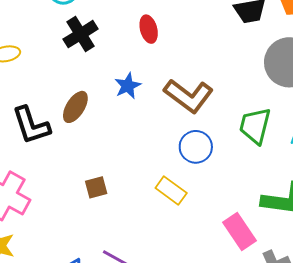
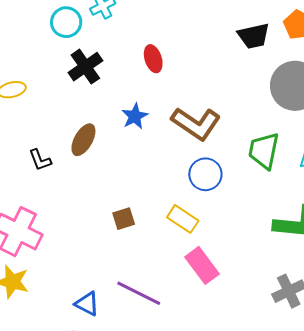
black L-shape: (31, 125) -> (40, 160), size x0.6
brown square: (96, 187) -> (124, 219), moved
pink rectangle: (239, 232) -> (202, 265), moved

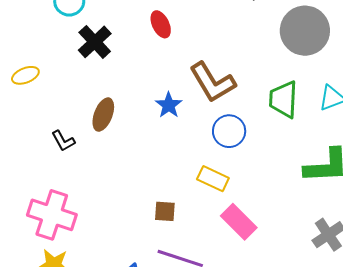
blue star: (135, 116) -> (169, 105), moved
brown L-shape: (196, 124) -> (212, 82), turned 33
brown square: (124, 219) -> (165, 211), moved, turned 30

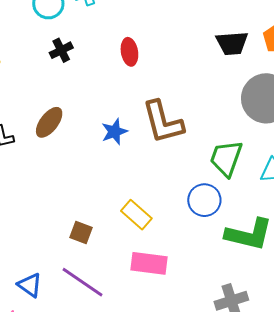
black cross: (95, 42) -> (61, 50), size x0.7
blue circle: (229, 131) -> (204, 200), moved
pink rectangle: (239, 222) -> (149, 263), turned -54

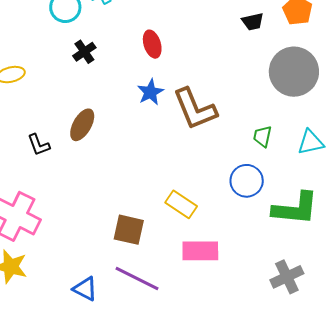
black trapezoid: (232, 43) -> (253, 22), size x0.7
blue star: (114, 132) -> (150, 92), moved
green trapezoid: (226, 158) -> (263, 136), size x0.6
brown square: (81, 233) -> (129, 230), size x1.4

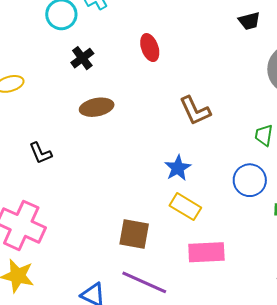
blue star: (150, 92) -> (178, 168), moved
brown L-shape: (195, 109) -> (195, 111), size x0.7
brown ellipse: (82, 125) -> (97, 107), moved, turned 52

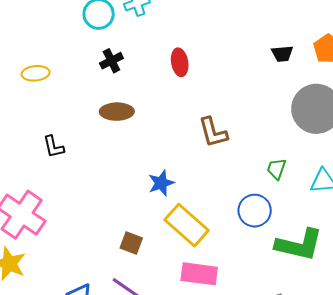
blue star: (178, 168) -> (161, 183), moved
yellow rectangle: (185, 207) -> (187, 225), size x1.4
brown square: (134, 234) -> (131, 243), size x0.7

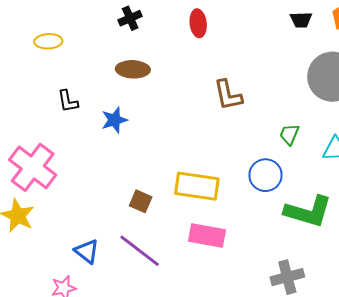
yellow ellipse: (36, 73) -> (48, 41), moved
blue star: (161, 183) -> (114, 120), moved
yellow rectangle: (187, 225) -> (197, 186), turned -36

